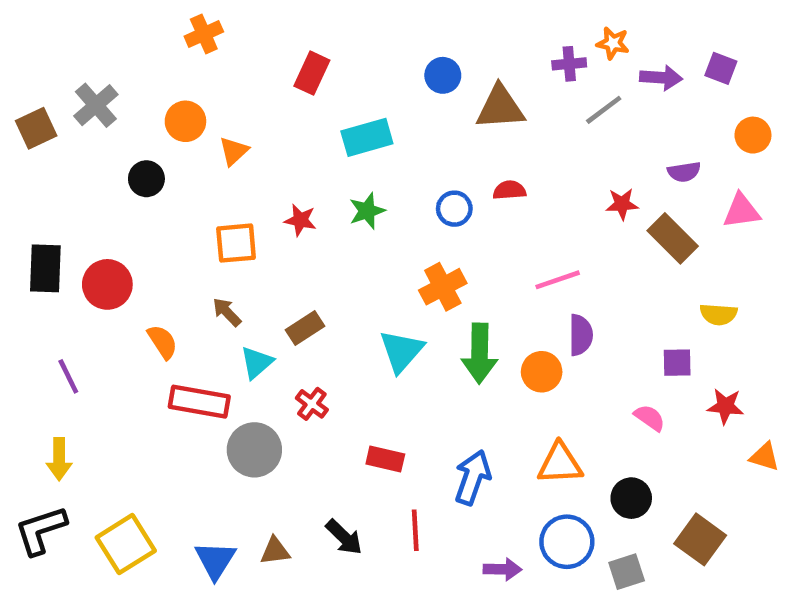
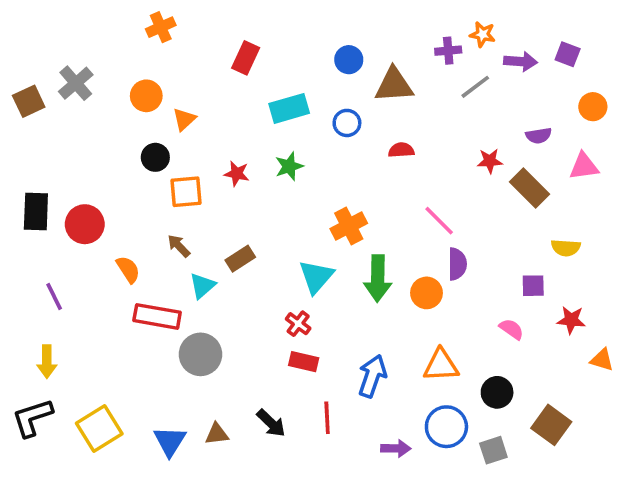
black circle: (146, 179) -> (155, 157), moved
blue circle: (454, 209) -> (347, 123), moved
pink line: (558, 280) -> (439, 221), turned 64
red cross: (312, 404) -> (298, 324), moved

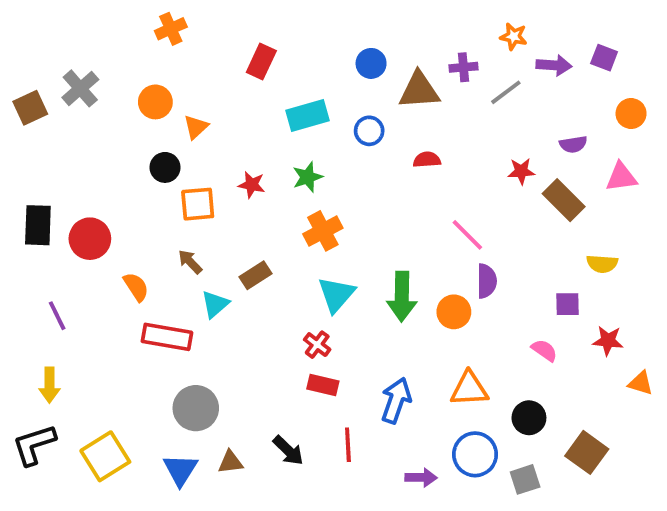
purple cross: (448, 51) -> (463, 67), moved
orange cross: (349, 226) -> (323, 231), moved
gray circle: (200, 354) -> (196, 408), moved

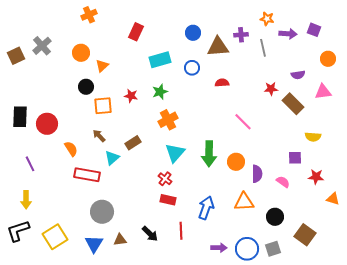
gray line: (506, 92) -> (263, 48), turned -66
purple semicircle: (487, 281) -> (257, 174), moved
blue circle: (475, 454) -> (247, 249), moved

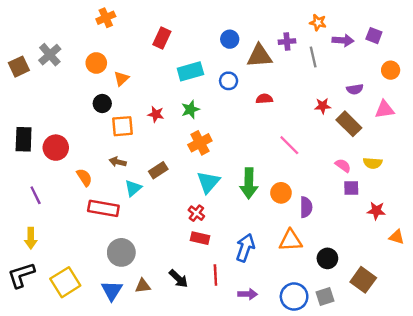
brown arrow: (99, 136) -> (118, 162), turned -32
pink semicircle: (283, 182) -> (343, 165), moved
purple arrow: (219, 248) -> (248, 294), moved

